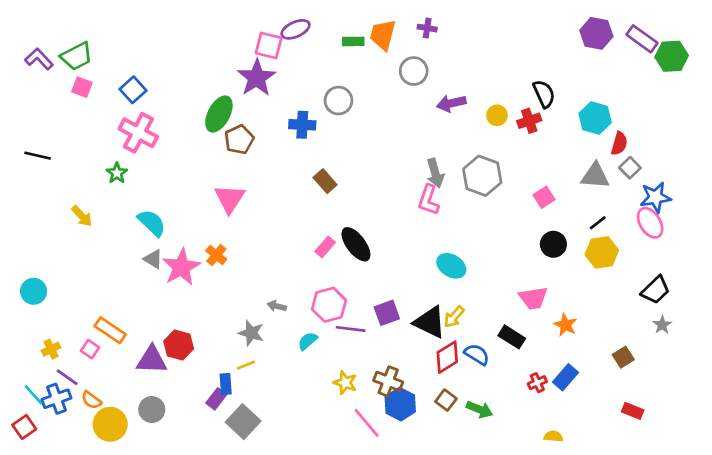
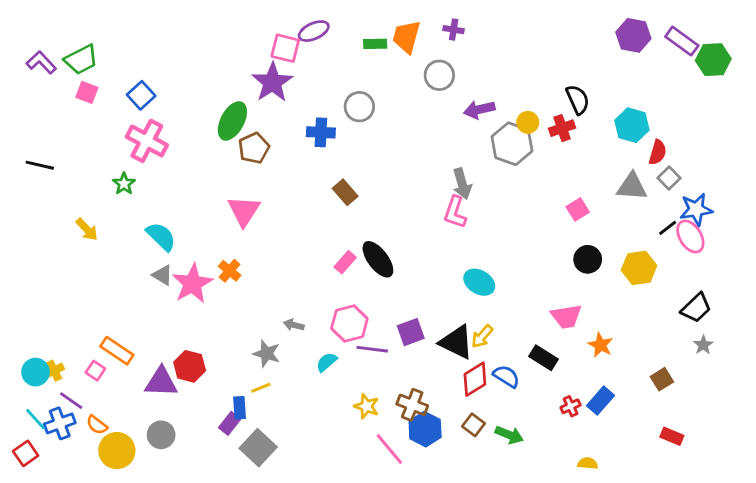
gray hexagon: (482, 176) -> (512, 144), moved
black line: (598, 223) -> (668, 228), moved
cyan circle: (34, 291) -> (36, 372), moved

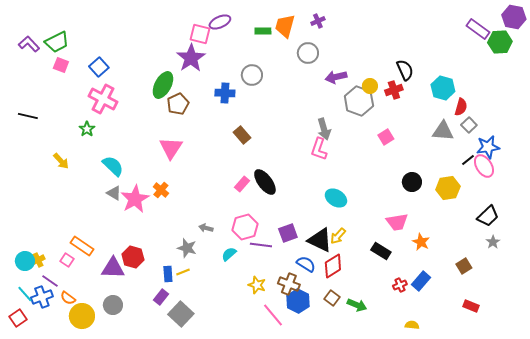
purple cross: (454, 30) -> (318, 21), turned -32
purple hexagon: (633, 35) -> (514, 17), moved
pink square: (578, 209) -> (386, 137), moved
blue semicircle: (506, 376) -> (306, 264), moved
blue rectangle: (240, 408) -> (168, 274), moved

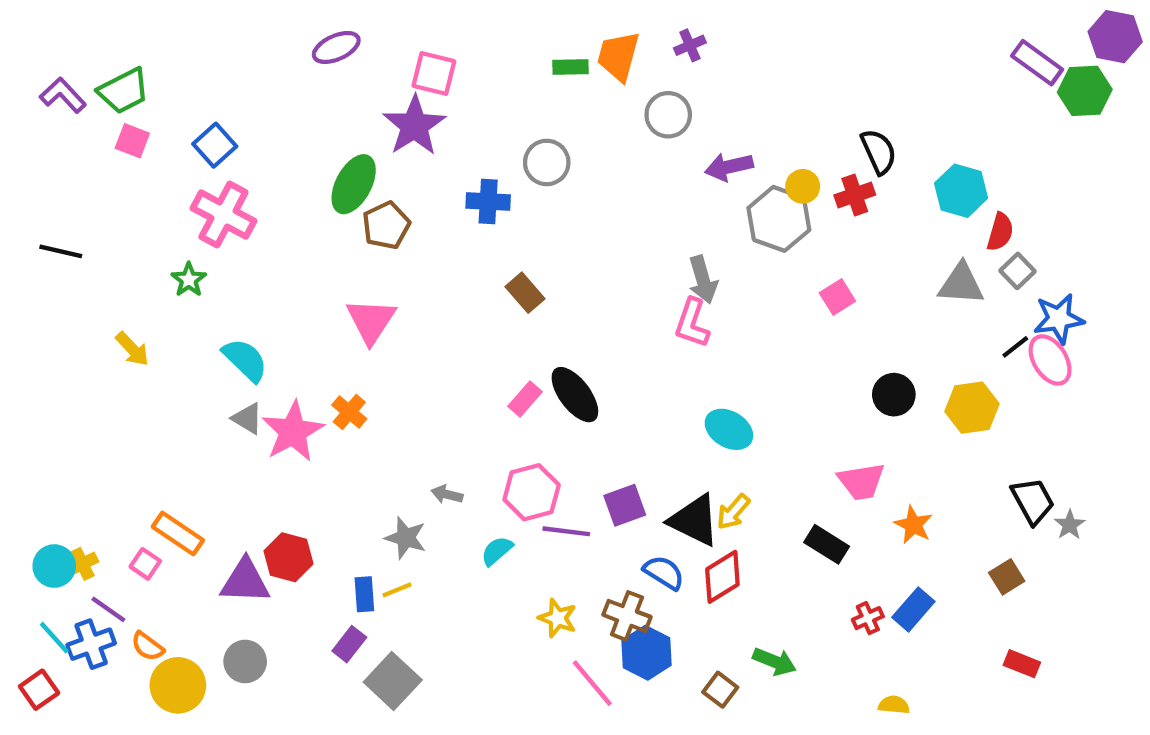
purple ellipse: (220, 22) -> (336, 47), moved
black trapezoid: (488, 216) -> (1033, 501), moved, turned -75
brown square: (332, 298) -> (720, 690), moved

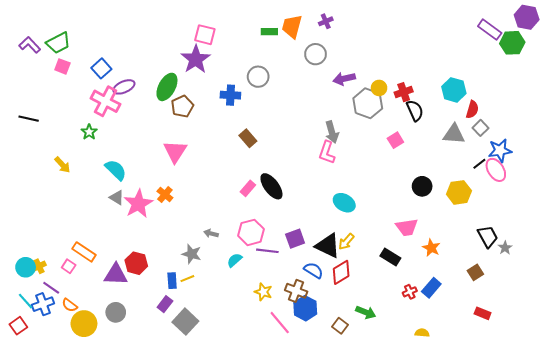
purple ellipse: (336, 47) -> (124, 87), moved
black semicircle: (879, 152) -> (415, 110), moved

